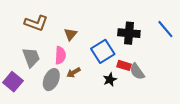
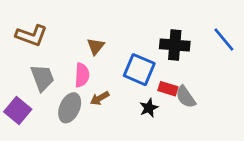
brown L-shape: (36, 23) -> (31, 35), moved
blue square: (103, 51) -> (139, 70), turned -35

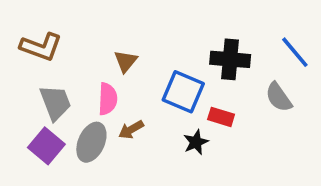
gray semicircle: (186, 97) -> (279, 97), moved
purple square: (18, 111) -> (46, 146), moved

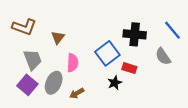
brown triangle: (126, 61) -> (58, 38), moved
blue square: (183, 92) -> (107, 53), turned 30
pink semicircle: (108, 99) -> (73, 63), moved
brown arrow: (131, 130) -> (77, 93), moved

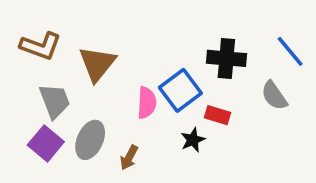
brown triangle: (58, 38) -> (97, 64), size x1.6
pink semicircle: (73, 63) -> (147, 103), moved
brown arrow: (77, 93) -> (129, 158), turned -32

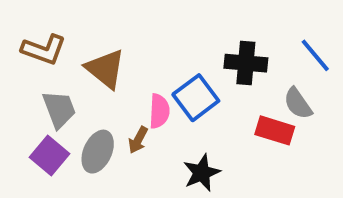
brown triangle: (97, 64) -> (105, 69), turned -30
red rectangle: (218, 115) -> (275, 130), moved, size x1.4
black star: (193, 140) -> (202, 173), moved, size x1.4
brown arrow: (129, 158) -> (138, 140), moved

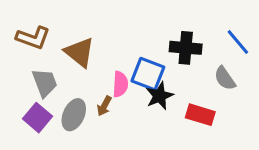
blue square: (196, 98) -> (148, 74), turned -32
red rectangle: (275, 130) -> (200, 115), moved
black star: (202, 173) -> (159, 96), moved

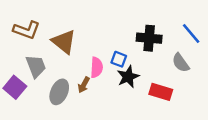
blue square: (148, 74) -> (119, 59), size x0.6
purple square: (37, 118) -> (15, 87), moved

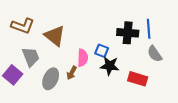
blue line: (191, 34) -> (149, 29), moved, turned 36
black star: (128, 77) -> (110, 66), turned 30

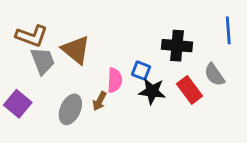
blue line: (149, 29) -> (228, 30), moved
gray trapezoid: (31, 57) -> (43, 61), moved
red rectangle: (138, 79) -> (189, 90), moved, turned 36

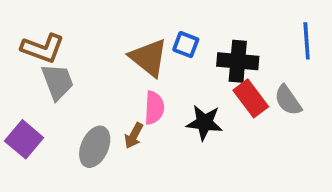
brown triangle: (76, 50) -> (149, 58), moved
blue square: (141, 71) -> (186, 45), moved
red rectangle: (189, 90) -> (251, 98), moved

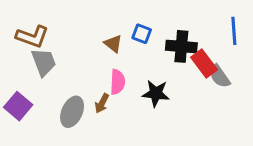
brown triangle: (149, 58) -> (113, 44), size x0.6
red rectangle: (251, 98) -> (204, 64), moved

